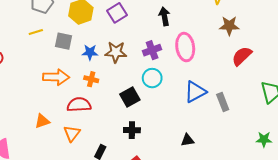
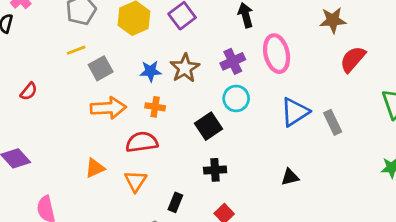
gray square: (63, 41) -> (101, 68), moved, turned -36
brown star: (116, 52) -> (185, 68), turned -30

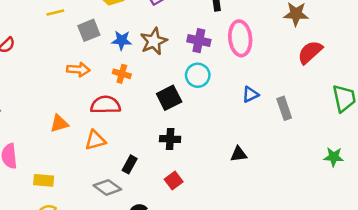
purple cross: (233, 61) -> (199, 41), turned 30
gray square: (101, 68) -> (89, 30), moved
orange arrow: (108, 108) -> (78, 69), size x0.7
blue triangle: (295, 112) -> (250, 94), size x0.6
orange triangle: (136, 181) -> (95, 140), turned 35

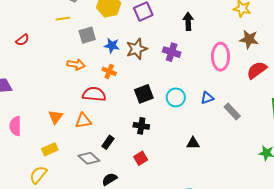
pink ellipse: (240, 38) -> (221, 57), moved
cyan circle: (198, 75) -> (176, 97), moved
gray rectangle: (284, 108) -> (232, 111), turned -30
orange triangle: (59, 124) -> (56, 117), moved, turned -42
yellow rectangle: (44, 180) -> (50, 149), moved, turned -35

